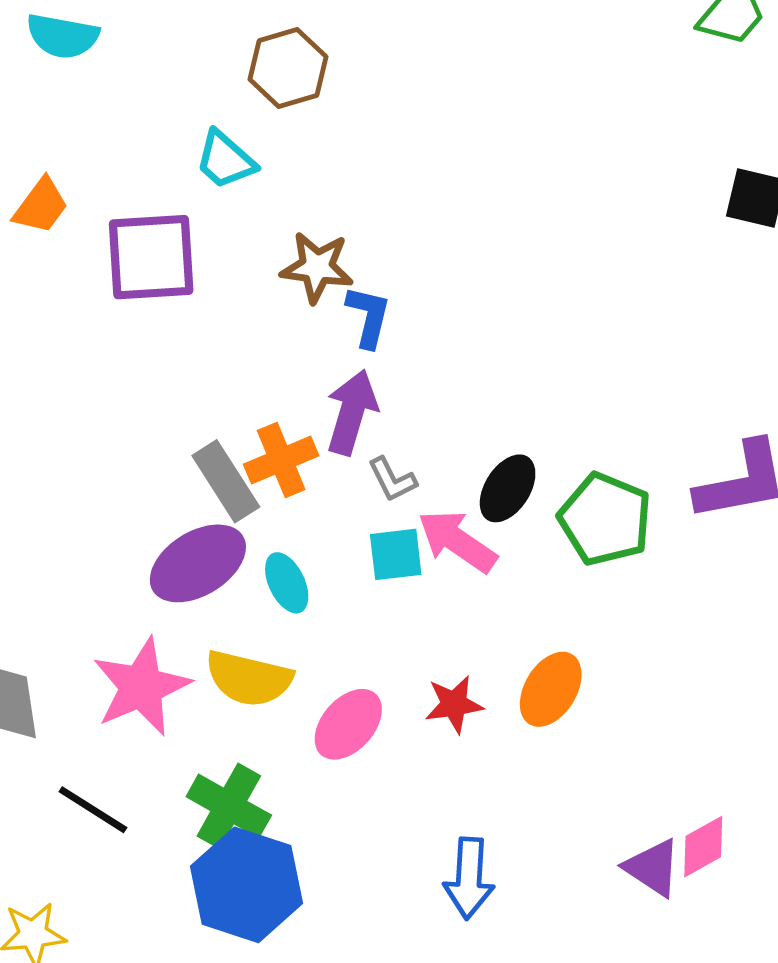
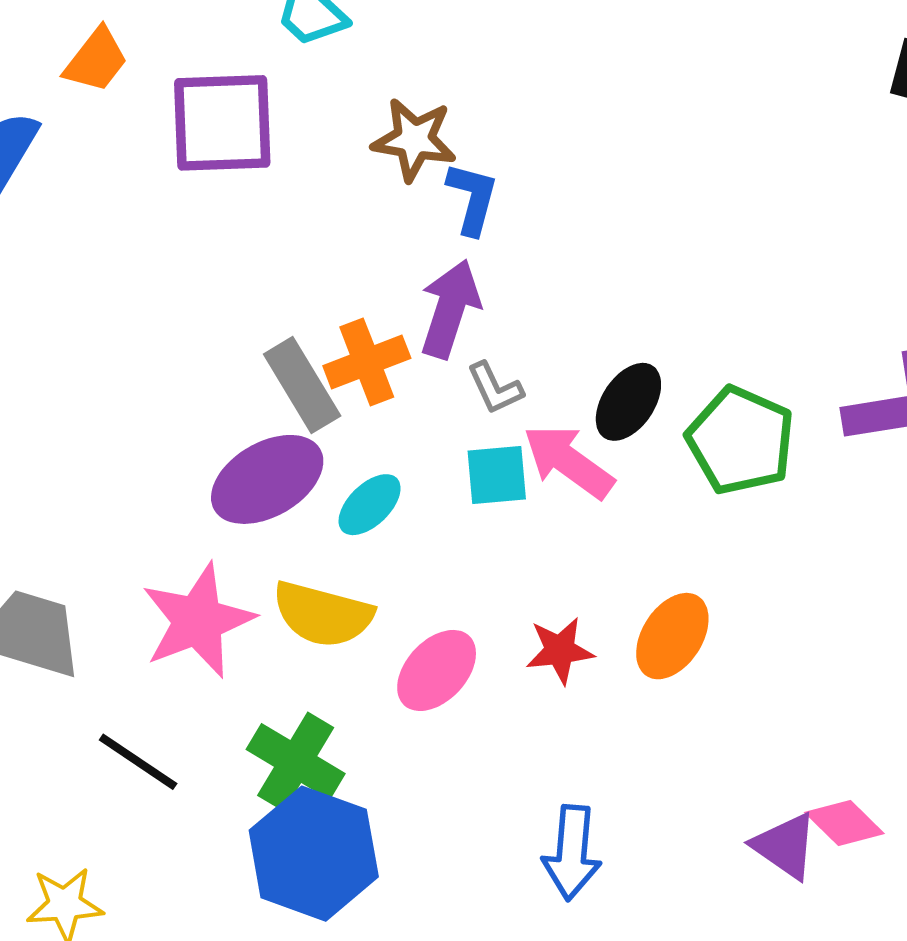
cyan ellipse: (287, 583) -> (370, 505), turned 70
pink diamond: (703, 847) -> (844, 823), turned 72

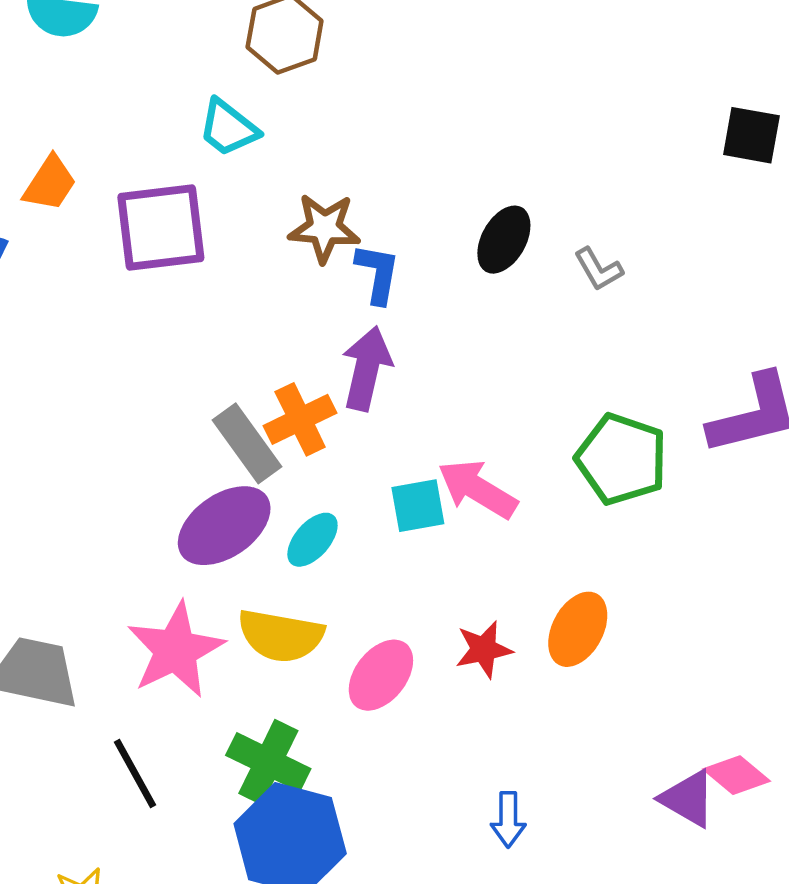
gray L-shape: (495, 388) -> (598, 269), moved
black ellipse: (628, 402) -> (504, 240), moved
black line: (138, 762) -> (135, 774), turned 32
blue arrow: (572, 853) -> (508, 820), size x0.7

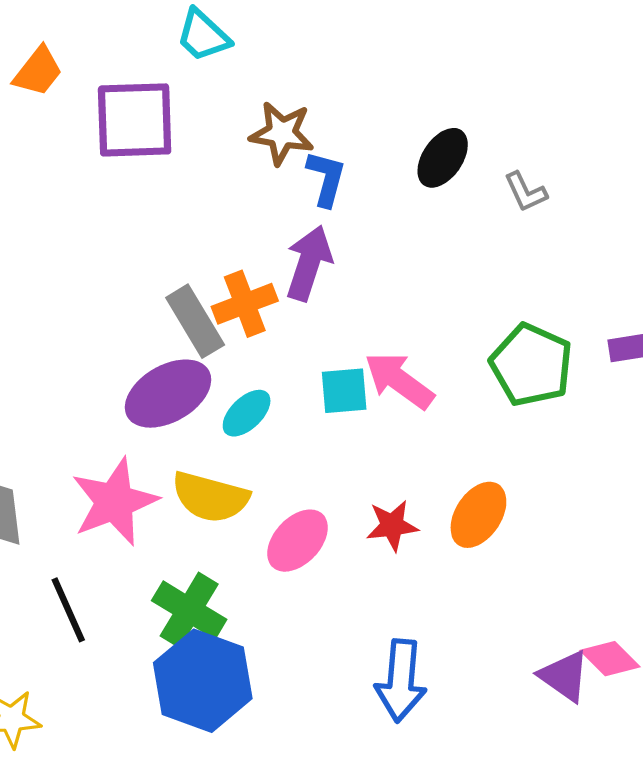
blue arrow: (508, 820) -> (401, 681), size x1.6

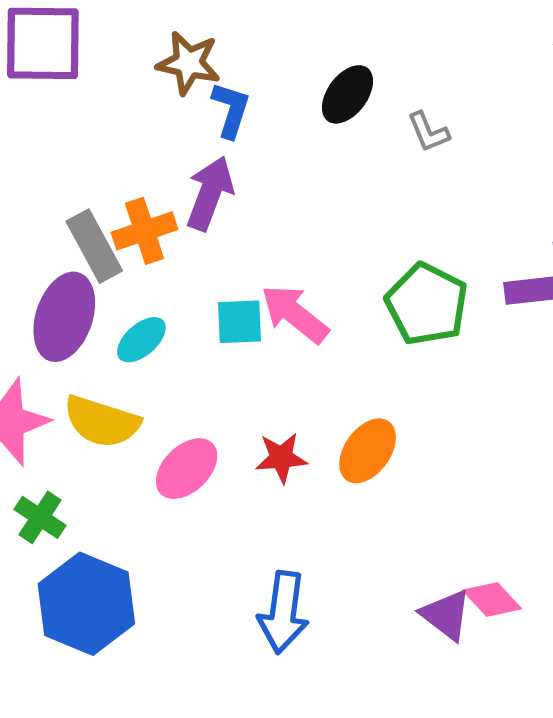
purple ellipse: (168, 394) -> (64, 317), turned -44
green cross: (189, 610) -> (40, 517), moved, size x0.7

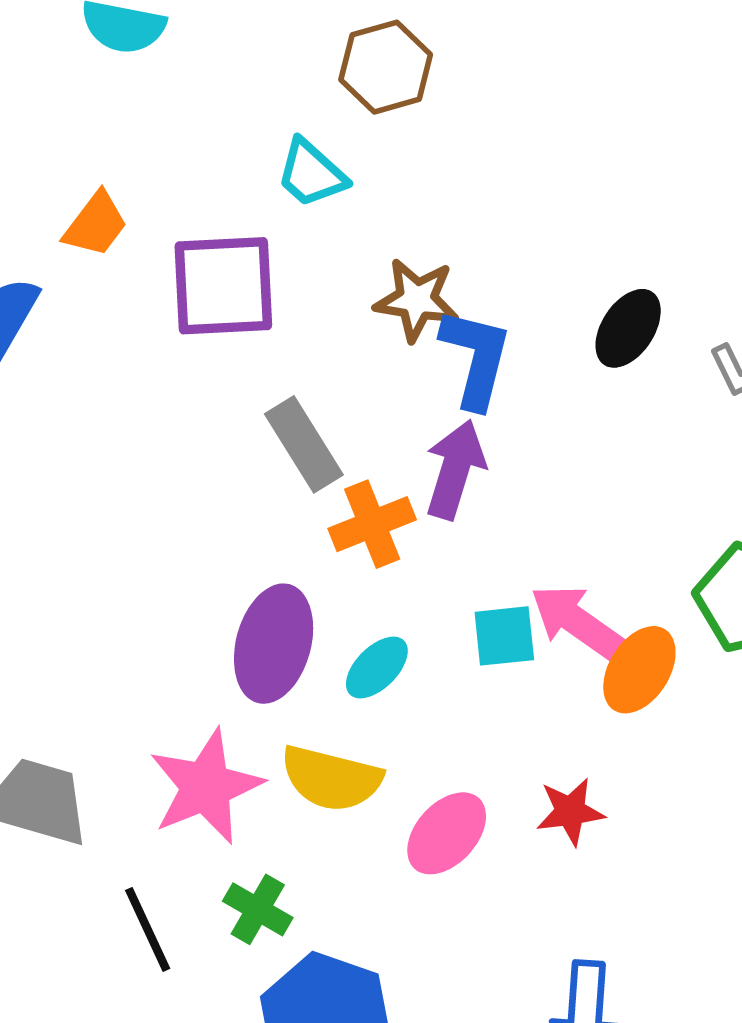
blue L-shape: (231, 110) -> (476, 358), size x1.4
gray rectangle: (94, 246) -> (304, 444), moved
orange ellipse: (368, 451) -> (639, 670), moved

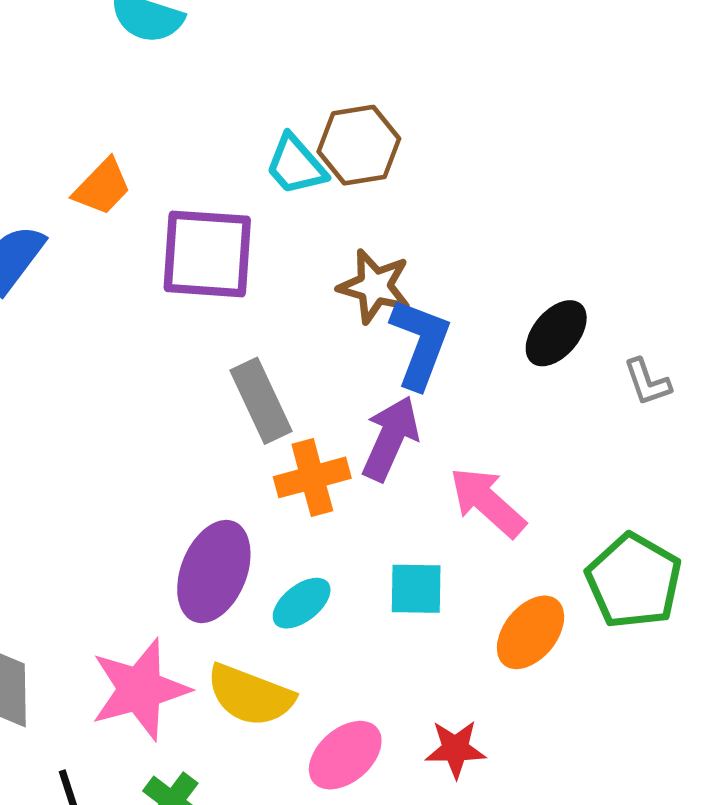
brown hexagon: (386, 67) -> (359, 145), moved
pink arrow: (576, 621) -> (487, 502), moved

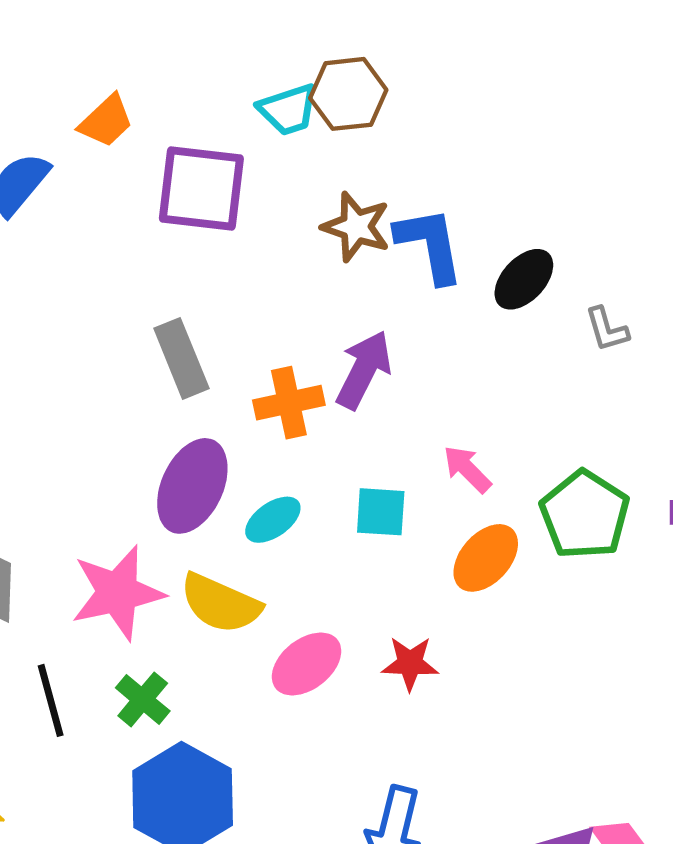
cyan trapezoid: (296, 165) -> (288, 110), turned -70
blue L-shape: (420, 343) -> (430, 245), moved, turned -34
gray rectangle: (261, 401) -> (181, 358), moved
pink arrow: (487, 502) -> (467, 469), moved, size x0.7

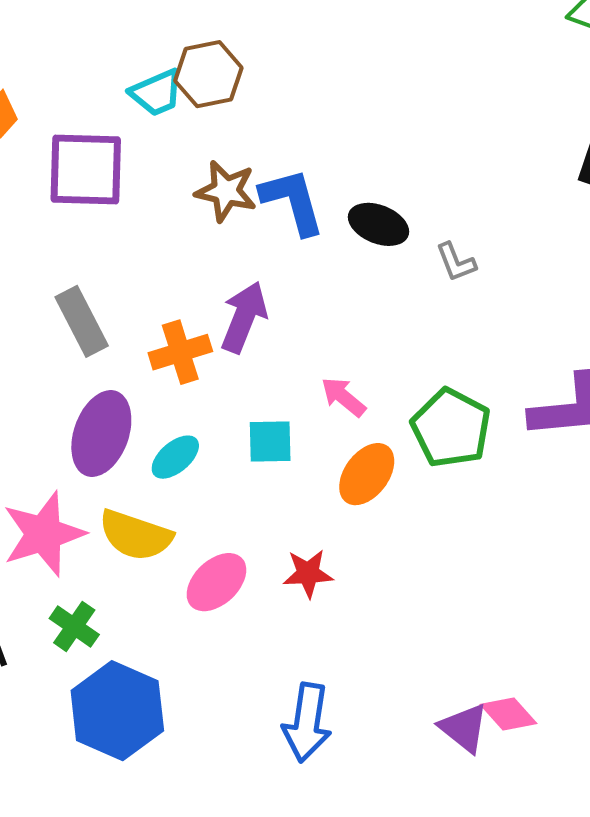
black ellipse: (524, 279) -> (378, 224), turned 74

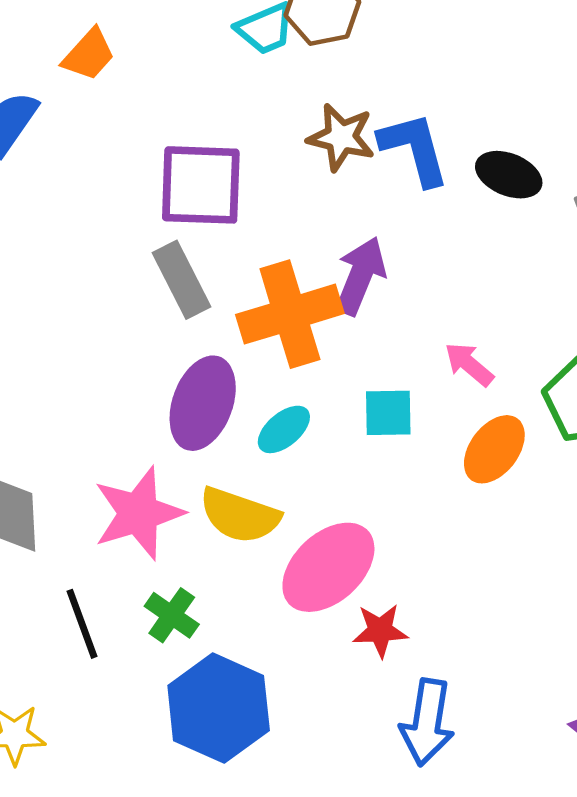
purple square: (86, 170) -> (201, 185), moved
orange cross: (180, 352) -> (290, 314), size x1.5
red star: (308, 573) -> (380, 631), moved
pink ellipse: (216, 582) -> (328, 567), size x1.4

